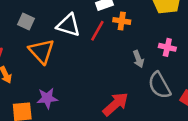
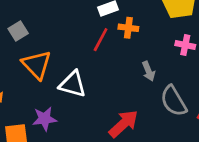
gray square: (26, 22) -> (18, 31), turned 35
white triangle: (68, 25) -> (73, 84), moved
pink cross: (167, 47) -> (185, 45), moved

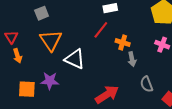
orange cross: (128, 28) -> (123, 42), moved
gray semicircle: (174, 101) -> (147, 84), size x0.7

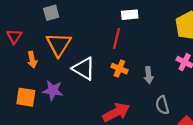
red line: (101, 30) -> (117, 38), turned -30
orange cross: (123, 42) -> (119, 69), moved
orange arrow: (18, 56) -> (32, 60), moved

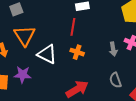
gray arrow: (149, 75) -> (113, 49), moved

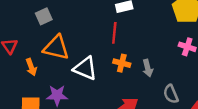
orange triangle: (25, 36) -> (56, 48), turned -40
gray arrow: (113, 49) -> (148, 68), moved

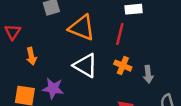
orange triangle: (56, 48) -> (82, 28), moved

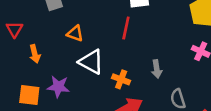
orange triangle: (82, 28) -> (75, 33), moved, size x0.6
orange cross: (123, 66) -> (121, 79), moved

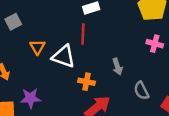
orange triangle: (75, 33) -> (37, 47), turned 49
white triangle: (91, 62) -> (64, 56), moved

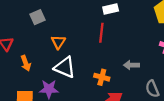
white triangle: (64, 56) -> (65, 67), moved
gray arrow: (117, 67) -> (131, 65), turned 104

